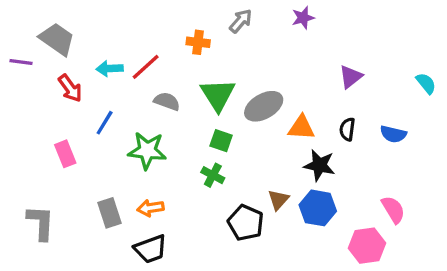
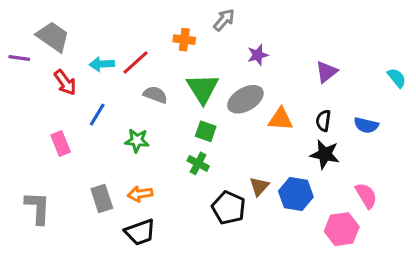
purple star: (303, 18) -> (258, 55), moved
green star: (147, 151) -> (137, 141), size x0.7
black star: (319, 165) -> (325, 154), moved

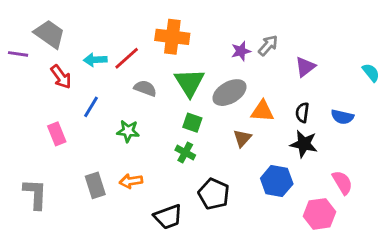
gray arrow: (224, 20) -> (268, 45), moved
orange cross: (184, 40) -> (172, 37), size x1.6
brown triangle: (259, 186) -> (242, 138), moved
black trapezoid: (140, 232) -> (168, 217), moved

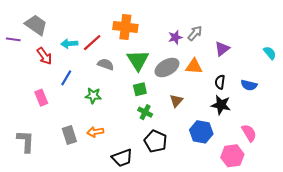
orange triangle: (262, 111) -> (194, 66), moved
green square: (192, 123) -> (140, 89), turned -32
green cross: (185, 153) -> (145, 112), moved

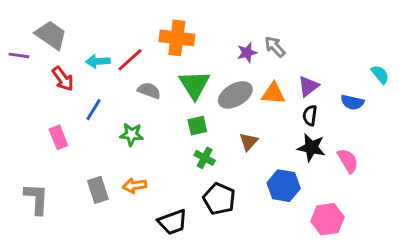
gray arrow: (195, 33) -> (275, 47), turned -84
purple triangle: (222, 49) -> (308, 86), moved
blue semicircle: (249, 85) -> (352, 102), moved
pink semicircle: (249, 133) -> (348, 161), moved

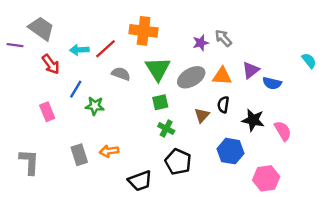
blue semicircle: (352, 102) -> (272, 83), moved
black semicircle: (310, 115) -> (223, 105), moved
green star: (132, 134) -> (95, 106), moved

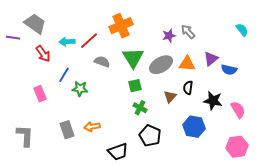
orange cross: (144, 31) -> (121, 26), turned -30
cyan semicircle: (309, 61) -> (242, 30), moved
pink hexagon: (266, 178) -> (237, 147), moved

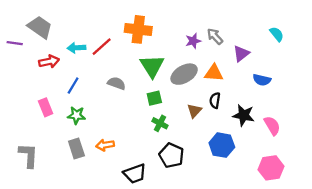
orange cross: (121, 26) -> (138, 29), turned 30
red arrow: (43, 54) -> (49, 62), turned -66
purple triangle: (211, 59) -> (241, 54), moved
gray semicircle: (102, 62) -> (117, 83), moved
green star: (80, 89) -> (76, 115), moved

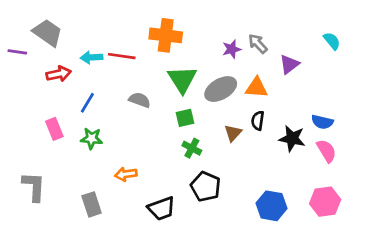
red line: (102, 47) -> (122, 56), turned 50
blue semicircle: (262, 80) -> (322, 122), moved
blue hexagon: (222, 145) -> (271, 206), moved
gray rectangle: (76, 148) -> (92, 204), moved

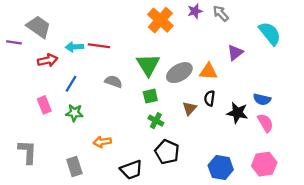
orange cross: (166, 35) -> (160, 20), moved, turned 35
cyan semicircle: (332, 41) -> (270, 33), size x1.6
gray arrow: (258, 44) -> (221, 13), moved
purple star: (232, 49) -> (195, 11), moved

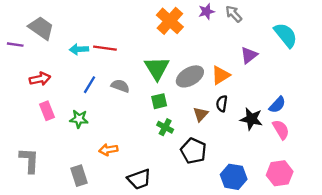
red arrow: (48, 60) -> (40, 79), moved
orange triangle: (208, 71) -> (221, 75), turned -36
blue line: (71, 84) -> (90, 85), moved
blue semicircle: (262, 99) -> (277, 105), turned -60
black pentagon: (167, 152) -> (193, 151), moved

